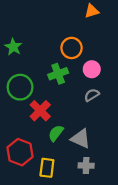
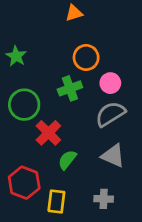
orange triangle: (92, 11) -> (74, 13), moved
gray semicircle: (92, 95) -> (110, 114), size x1.6
gray triangle: (81, 139) -> (113, 156), moved

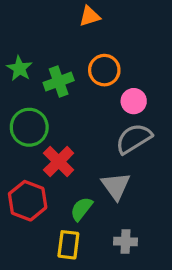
green cross: (70, 88) -> (59, 82), moved
gray triangle: (113, 156) -> (116, 186), moved, turned 30
green semicircle: (67, 160) -> (81, 209), moved
red hexagon: (24, 183) -> (28, 201), moved

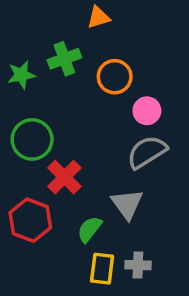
green star: (19, 68) -> (21, 75), turned 30
green cross: (59, 82) -> (64, 59), moved
yellow rectangle: (68, 245) -> (102, 269), moved

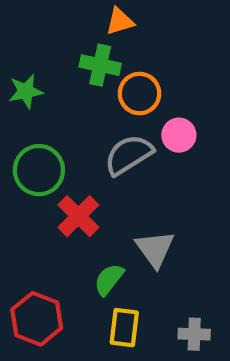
green cross: (64, 59) -> (100, 65), moved, turned 32
gray semicircle: (147, 152) -> (129, 155), moved
red hexagon: (30, 220) -> (37, 319), moved
gray cross: (138, 265) -> (194, 334), moved

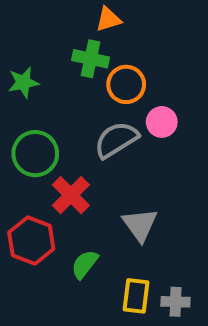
green semicircle: (109, 279) -> (85, 264), moved
red hexagon: (37, 319) -> (31, 241), moved
yellow rectangle: (124, 328) -> (136, 296), moved

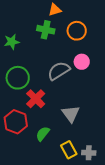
orange circle: (126, 84) -> (77, 31), moved
yellow rectangle: (136, 296) -> (69, 150), turned -36

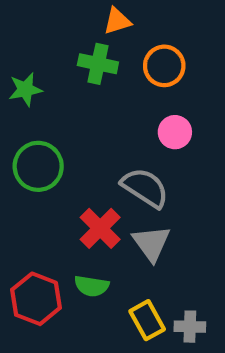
gray semicircle: (59, 71) -> (145, 188), moved, turned 65
red cross: (36, 99) -> (100, 228), moved
red hexagon: (16, 122) -> (36, 299), moved
green semicircle: (43, 134) -> (92, 286), turned -119

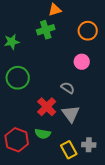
green cross: (98, 64) -> (46, 30), turned -30
orange circle: (164, 66) -> (88, 31), moved
gray semicircle: (145, 188) -> (68, 88), size x0.6
gray cross: (190, 327) -> (89, 145), moved

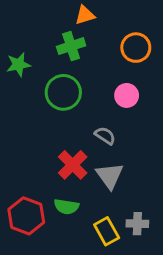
green circle: (18, 78) -> (63, 92), moved

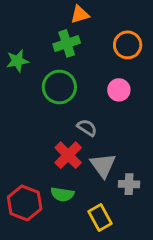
gray semicircle: (105, 136) -> (87, 128), moved
gray cross: (137, 224) -> (129, 184), moved

